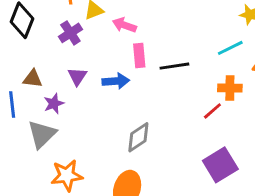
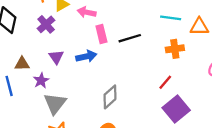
cyan line: (230, 48) -> (171, 18), turned 42
red line: (212, 111) -> (165, 82), moved
gray triangle: (42, 134) -> (55, 103), moved

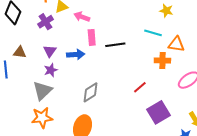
orange cross: (175, 49) -> (162, 61), moved
purple star: (41, 80) -> (51, 70), moved
purple square: (176, 109) -> (158, 112), moved

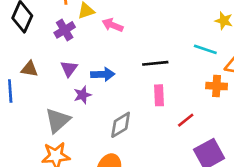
pink rectangle: (92, 37) -> (159, 95), moved
purple star: (51, 70) -> (82, 95), moved

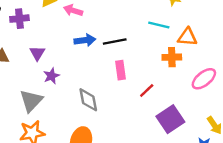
purple cross: (65, 30) -> (19, 19), moved, turned 30
blue arrow: (103, 74) -> (85, 40), moved
gray diamond: (121, 125) -> (88, 100), turned -65

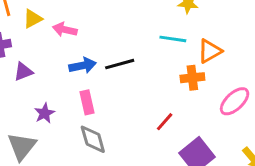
orange triangle: (187, 37) -> (210, 51), turned -30
purple triangle: (37, 53) -> (23, 72), moved, turned 42
pink rectangle: (121, 70) -> (87, 102), moved

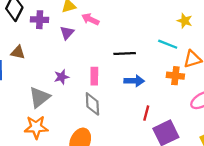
blue arrow: (83, 65) -> (134, 81), moved
purple triangle: (23, 72) -> (67, 33), moved, turned -40
red line: (165, 122) -> (146, 113), moved, turned -40

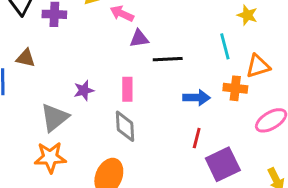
purple triangle: (67, 33) -> (139, 39), moved, turned 40
cyan line: (168, 44) -> (225, 46), turned 54
blue arrow: (134, 81) -> (197, 98), moved

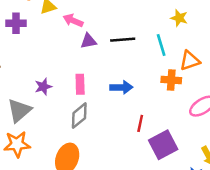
black line: (168, 59) -> (123, 40), moved
blue arrow: (197, 98) -> (121, 87), moved
gray diamond: (125, 126) -> (79, 116), turned 56

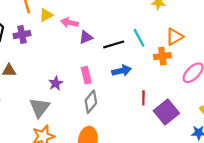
black line: (123, 40) -> (114, 44), moved
cyan line: (161, 45) -> (139, 38), moved

